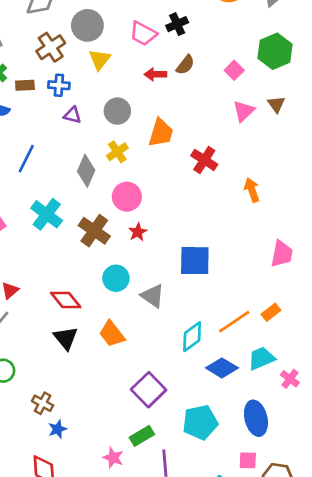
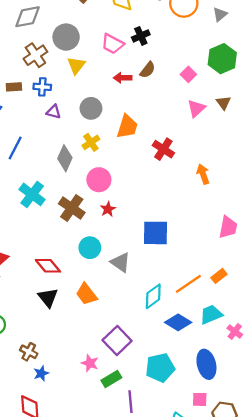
pink star: (113, 458) -> (90, 363), moved

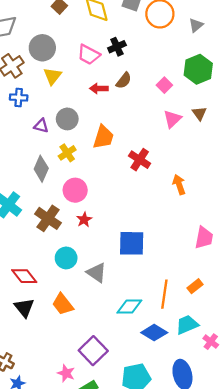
purple triangle: (54, 112) -> (41, 126), moved
orange line: (188, 284) -> (164, 294), turned -48
cyan diamond: (153, 296) -> (129, 307), turned 35

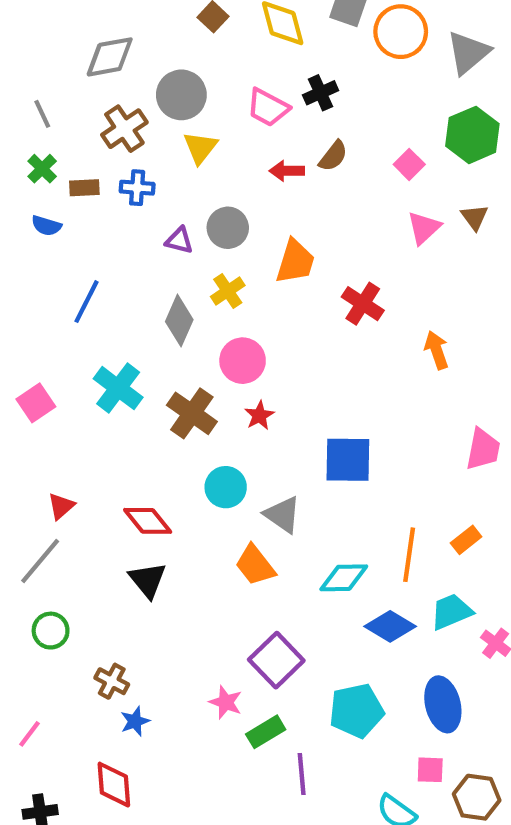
gray triangle: (196, 25) -> (468, 53), size x1.6
orange trapezoid: (63, 304) -> (255, 565), moved

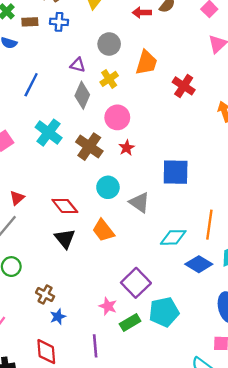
purple triangle: (179, 240) -> (78, 65), moved
orange trapezoid: (255, 565) -> (103, 230), moved
cyan pentagon: (356, 711) -> (164, 312), moved
purple line: (302, 774) -> (95, 346), moved

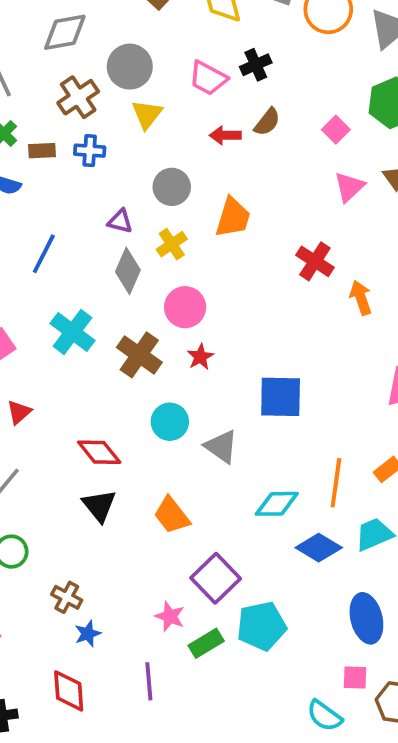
red cross: (184, 86) -> (315, 261), moved
red triangle: (17, 198) -> (19, 412), moved
orange trapezoid: (103, 230) -> (172, 515), moved

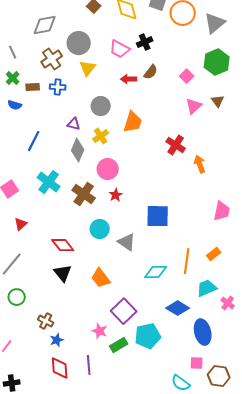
blue diamond: (319, 548) -> (178, 308), moved
red diamond: (69, 691) -> (60, 368), moved

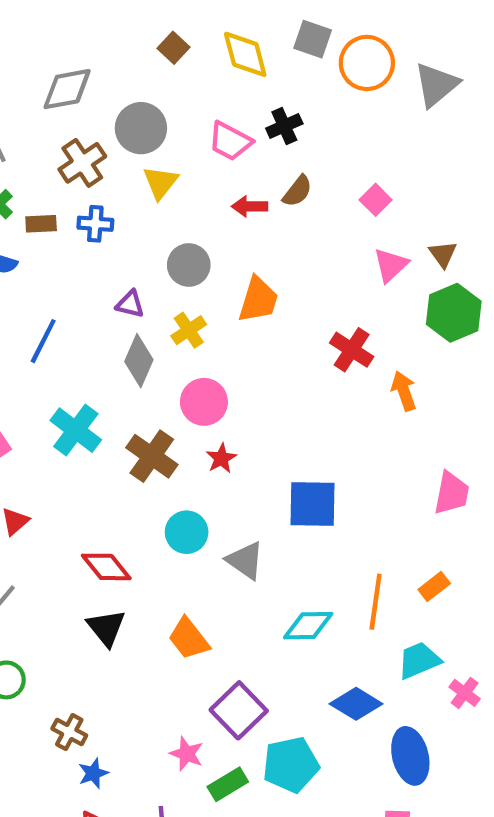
green hexagon: (217, 62) -> (454, 313), moved

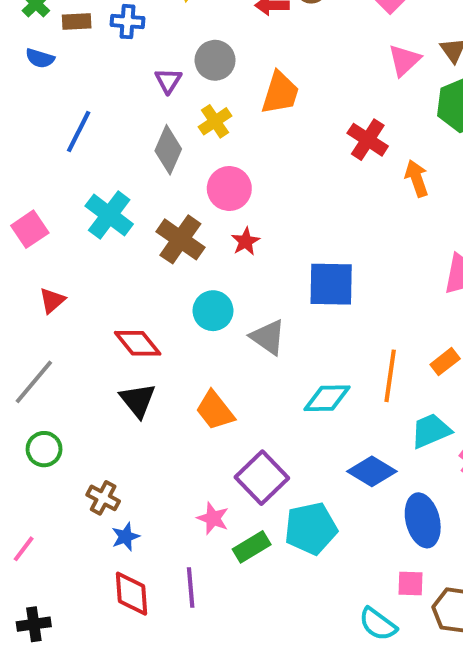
purple triangle: (130, 304) -> (168, 81), moved, turned 48

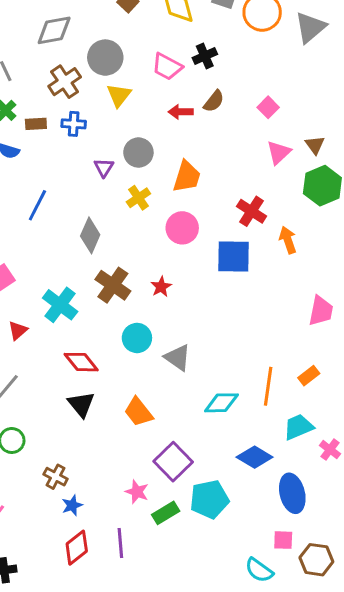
gray diamond: (168, 150) -> (90, 235), moved
pink circle: (229, 189) -> (182, 228), moved
cyan cross: (109, 215) -> (60, 305), moved
blue square: (331, 284) -> (233, 257), moved
red diamond: (132, 594) -> (77, 548), turned 56

